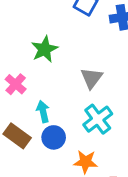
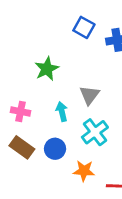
pink cross: (16, 84) -> (21, 112), moved, turned -30
cyan arrow: (43, 112) -> (62, 112), moved

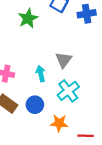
green star: (47, 69) -> (28, 18), moved

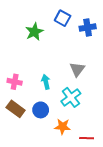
gray triangle: (64, 60) -> (77, 69), moved

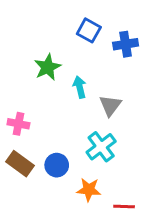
green star: (34, 32) -> (48, 67), moved
cyan arrow: (46, 82) -> (80, 87), moved

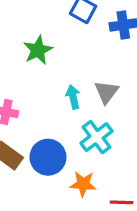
cyan arrow: (80, 87) -> (73, 97), moved
blue circle: (57, 165) -> (48, 157), size x1.4

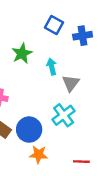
cyan arrow: (73, 97) -> (52, 67), moved
orange star: (83, 184) -> (39, 154), moved

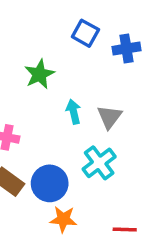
cyan arrow: (52, 67) -> (74, 112), moved

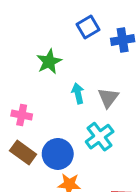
blue square: (85, 33) -> (88, 27), turned 30

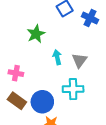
blue cross: (123, 40) -> (90, 18), turned 35
cyan cross: (100, 137) -> (73, 89), turned 36

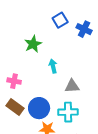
gray triangle: (79, 60) -> (72, 86), moved, turned 49
cyan cross: (73, 89) -> (68, 112), moved

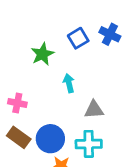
blue square: (60, 20) -> (78, 38), moved

